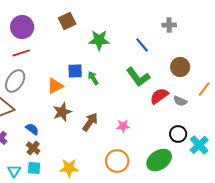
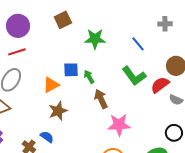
red semicircle: (159, 96) -> (160, 85), moved
brown arrow: (90, 122) -> (101, 99), moved, turned -60
pink star: (123, 126) -> (119, 125), size x1.6
blue semicircle: (32, 129) -> (47, 137), moved

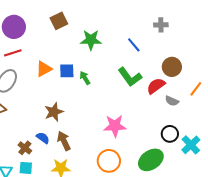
orange triangle: (51, 85) -> (44, 69), moved
brown arrow: (101, 99) -> (64, 141), moved

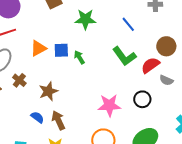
black circle: (170, 134) -> (142, 99), moved
brown cross: (25, 148) -> (19, 80), moved

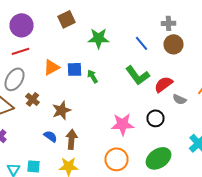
brown circle: (166, 46) -> (174, 44), moved
brown arrow: (58, 120) -> (72, 139), turned 30

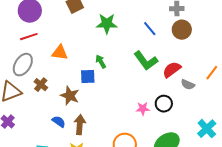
orange triangle: (52, 67) -> (60, 53), turned 36
blue square: (74, 69) -> (88, 77), moved
brown star: (62, 110) -> (70, 96), turned -30
pink star: (122, 124) -> (143, 109), moved, size x0.6

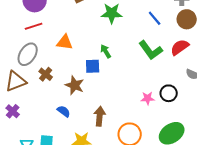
red semicircle: (172, 70) -> (180, 47), moved
brown arrow: (80, 125) -> (100, 116), moved

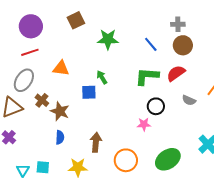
green L-shape: (151, 50) -> (147, 76), turned 130
brown star: (75, 85) -> (60, 111), moved
black circle: (169, 93) -> (156, 106), moved
blue semicircle: (64, 111) -> (60, 137), turned 56

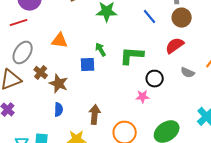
red line: (30, 52) -> (19, 23), moved
green L-shape: (147, 76) -> (132, 56), moved

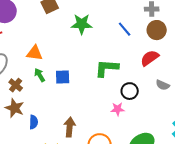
green arrow: (101, 50) -> (40, 75), moved
brown star: (59, 84) -> (15, 108), moved

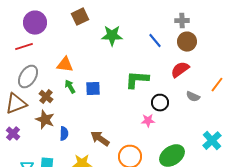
brown arrow: (70, 127) -> (100, 139), turned -60

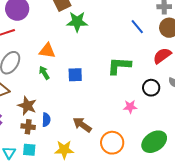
green star: (112, 36) -> (77, 22), moved
green arrow: (70, 87) -> (44, 73), moved
brown cross: (46, 97) -> (28, 127), moved, turned -32
black circle: (160, 103) -> (151, 88), moved

